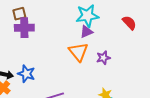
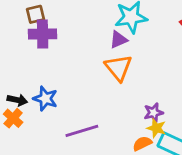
purple triangle: (86, 32) -> (118, 40), moved
purple star: (103, 58) -> (154, 113), moved

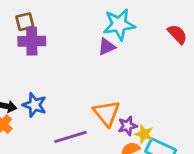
orange triangle: (118, 68) -> (107, 113), moved
purple star: (154, 113) -> (127, 126), moved

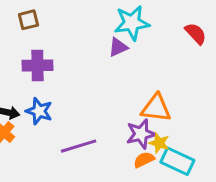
purple cross: (32, 41) -> (38, 65), moved
orange triangle: (107, 113) -> (156, 108), moved, turned -44
purple star: (127, 126) -> (141, 134), size x1.4

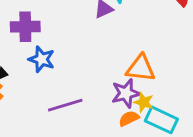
blue star: (39, 111) -> (42, 59), moved

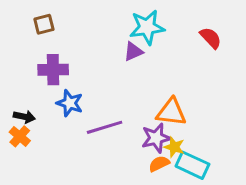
purple line: (65, 105) -> (105, 127), moved

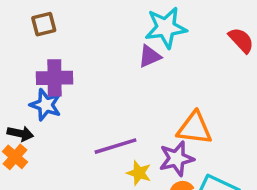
blue star: (70, 103) -> (46, 105), moved
yellow star: (174, 147) -> (139, 173), moved

